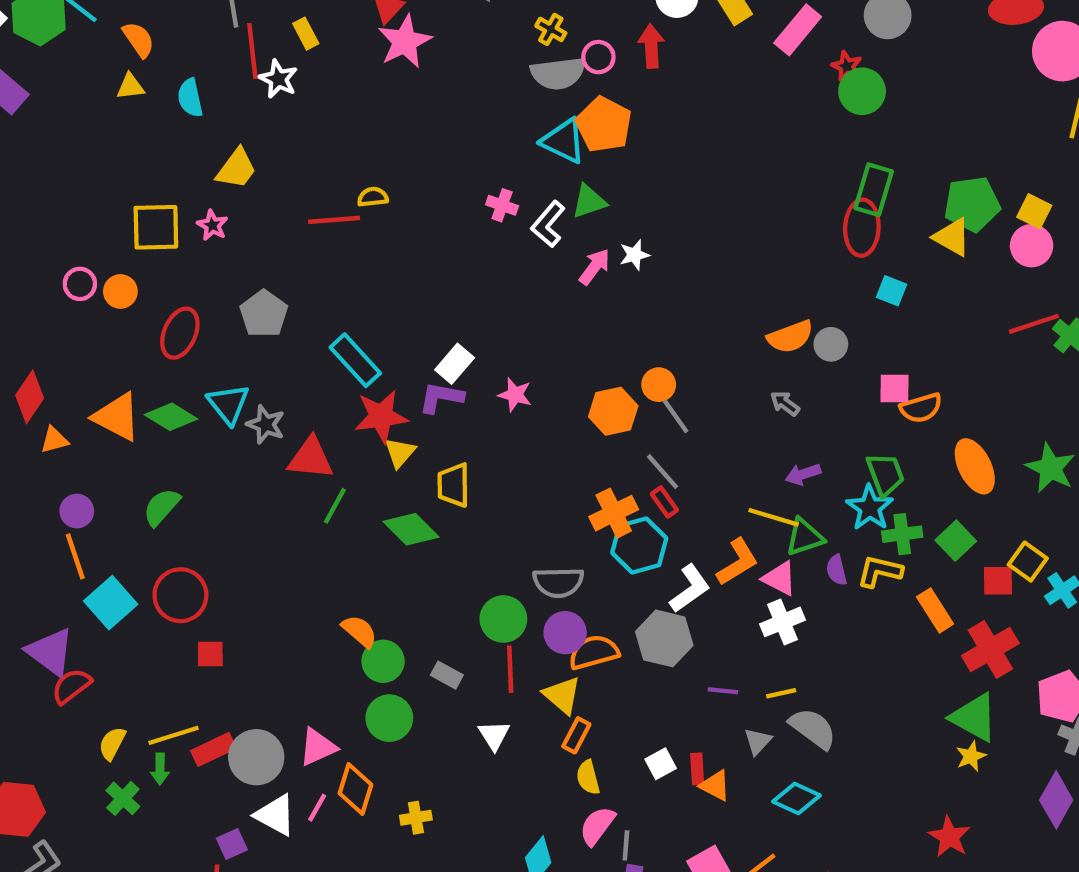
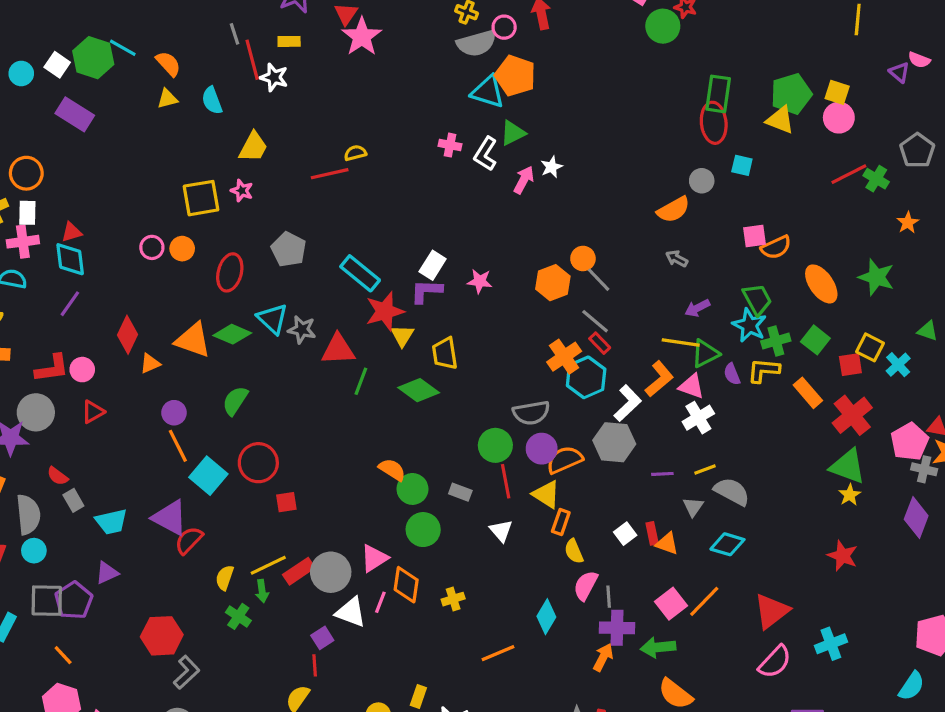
yellow rectangle: (306, 34) -> (289, 41), turned -55
green circle: (862, 91) -> (663, 26), moved
gray circle: (831, 344) -> (702, 181), moved

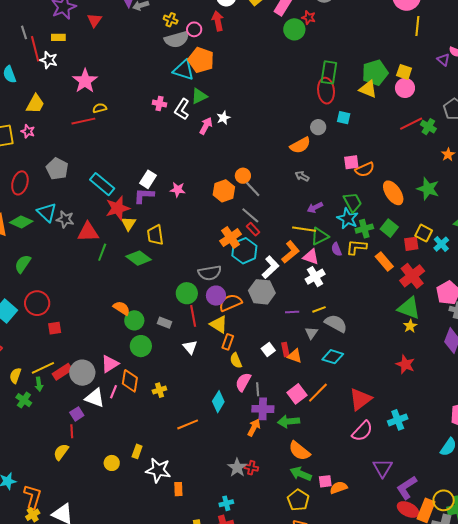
pink star: (362, 37) -> (85, 81), moved

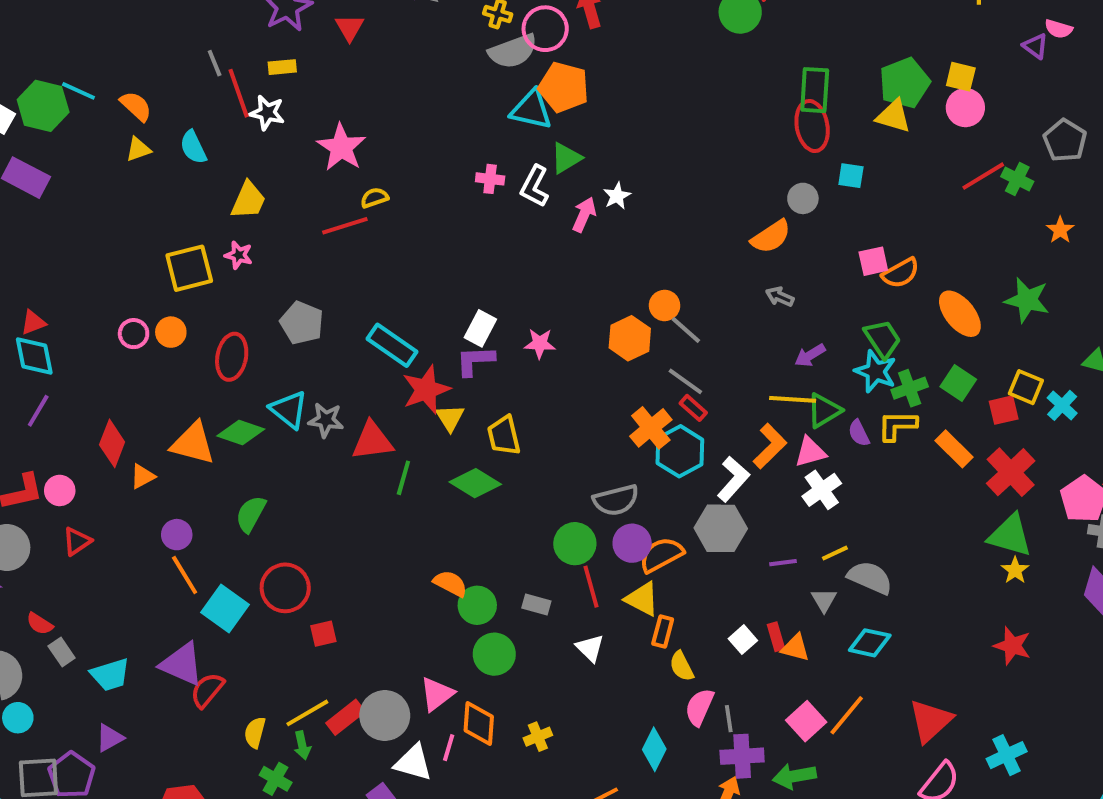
pink circle: (194, 29) -> (545, 29), size x1.5
pink triangle: (311, 257) -> (810, 452), turned -30

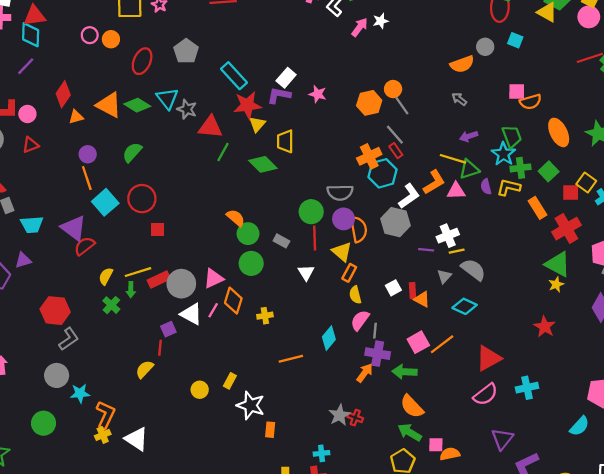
red triangle: (33, 323) -> (35, 16), size x1.5
white cross: (822, 490) -> (448, 236), moved
orange semicircle: (661, 555) -> (359, 229), turned 95

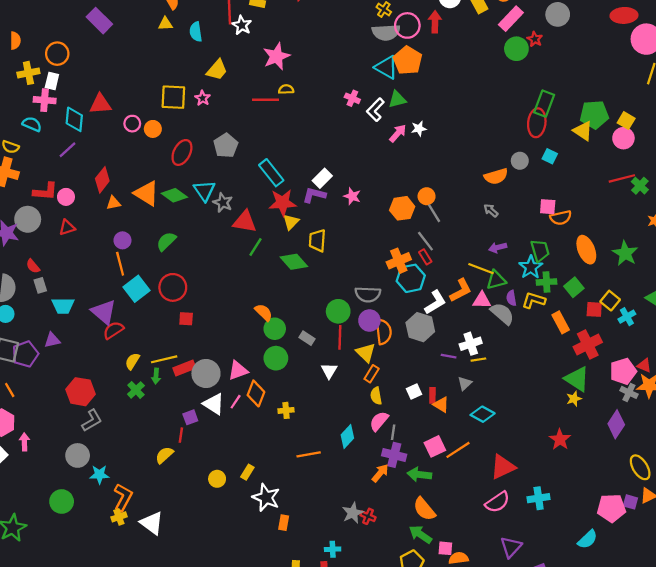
red triangle: (35, 16) -> (100, 104), moved
gray semicircle: (473, 270) -> (502, 314), moved

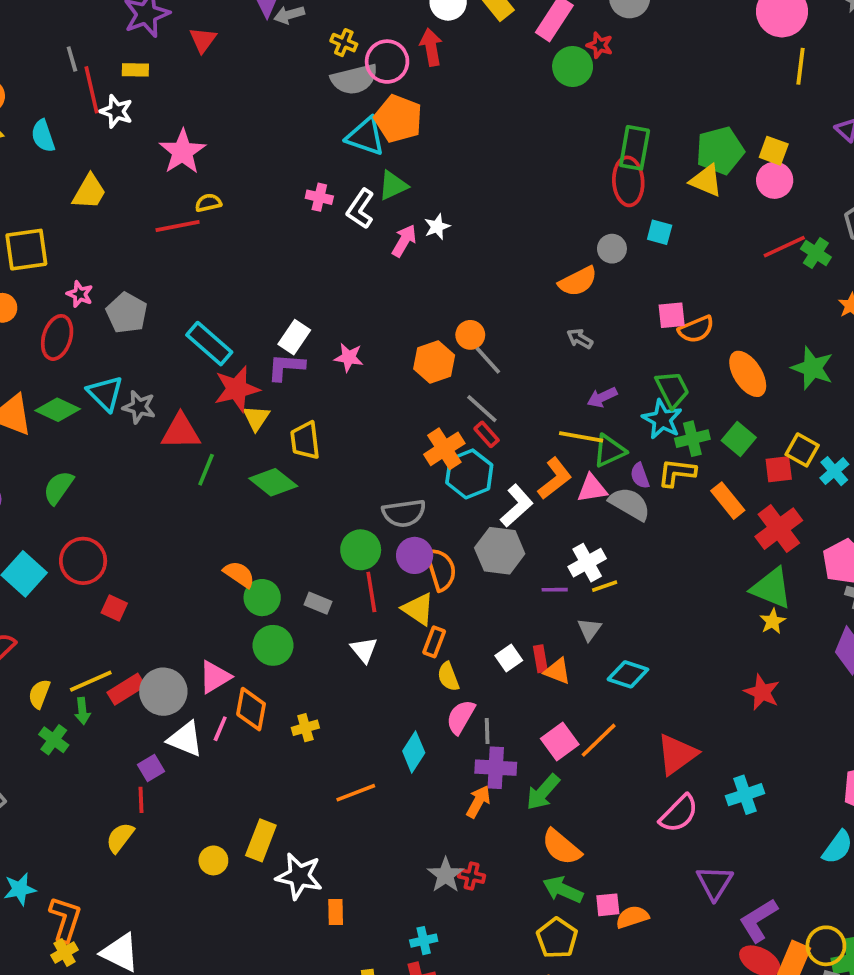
pink star: (203, 98) -> (80, 294), moved
red square: (186, 319) -> (114, 608), turned 32
yellow rectangle: (247, 472) -> (261, 840), size x1.5
green arrow: (419, 475) -> (543, 792), turned -45

